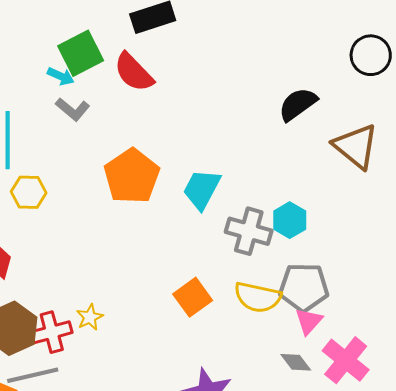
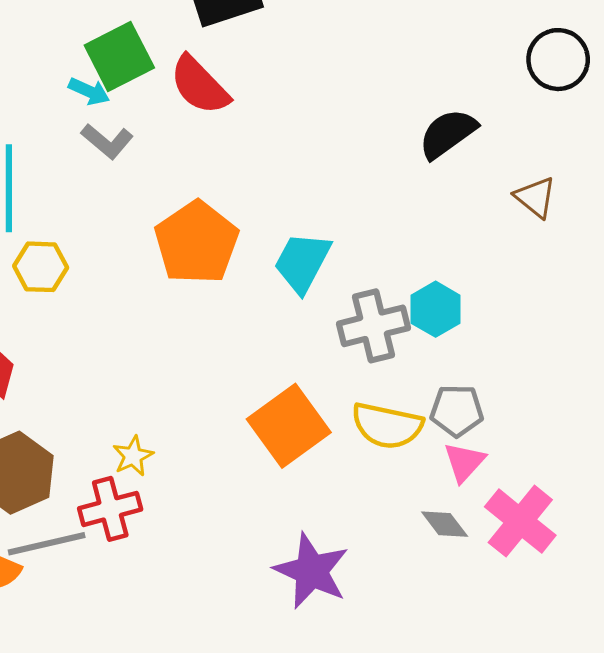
brown triangle: (356, 146) -> (535, 197), size x0.6
gray cross: (249, 231) -> (373, 326), turned -30
gray pentagon: (304, 287) -> (457, 411), size x0.7
orange square: (193, 297) -> (289, 426), size x1.4
red cross: (52, 332) -> (110, 509), moved

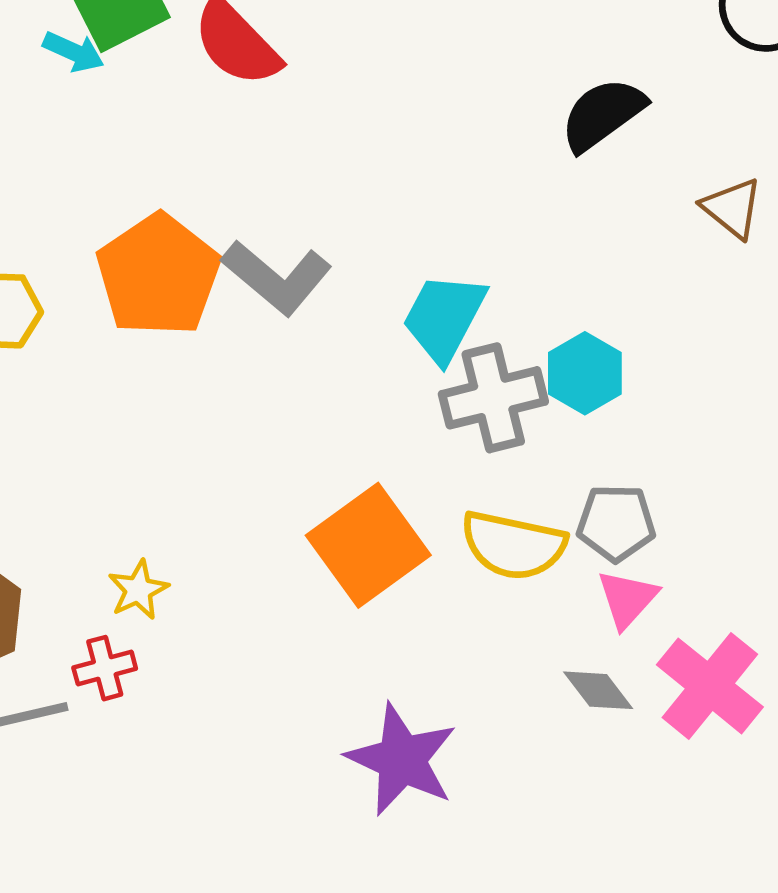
gray L-shape: (107, 141) -> (277, 277), moved, size x1.4
orange pentagon: (196, 243) -> (158, 275), moved
cyan trapezoid: (302, 262) -> (444, 317), moved
red cross: (110, 509) -> (105, 668), size x0.7

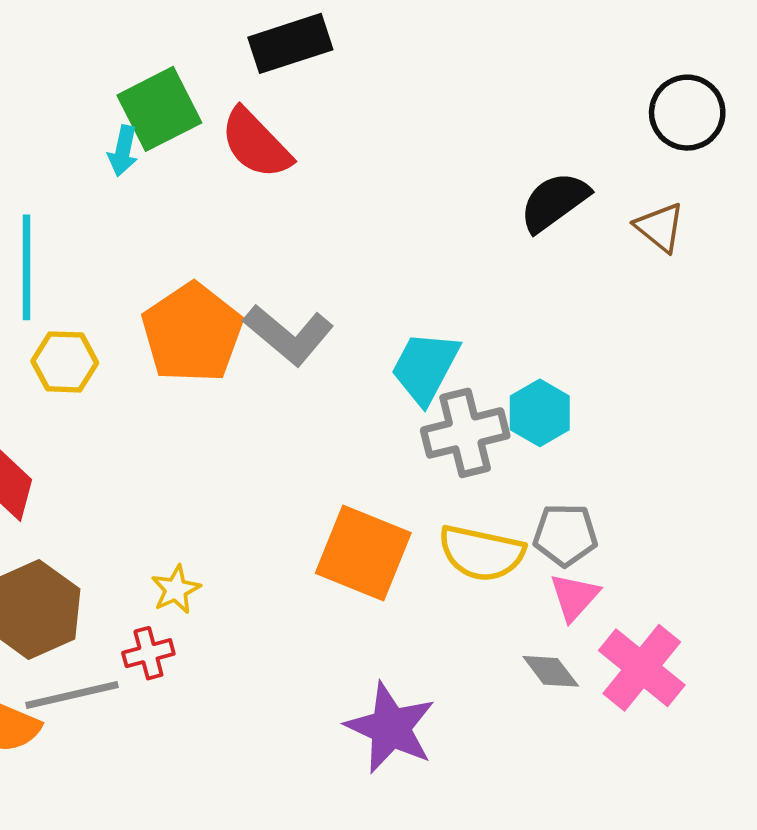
cyan arrow: (73, 52) -> (123, 151), turned 78
brown triangle: (732, 208) -> (660, 227), moved
orange square: (368, 545) -> (363, 553), turned -32

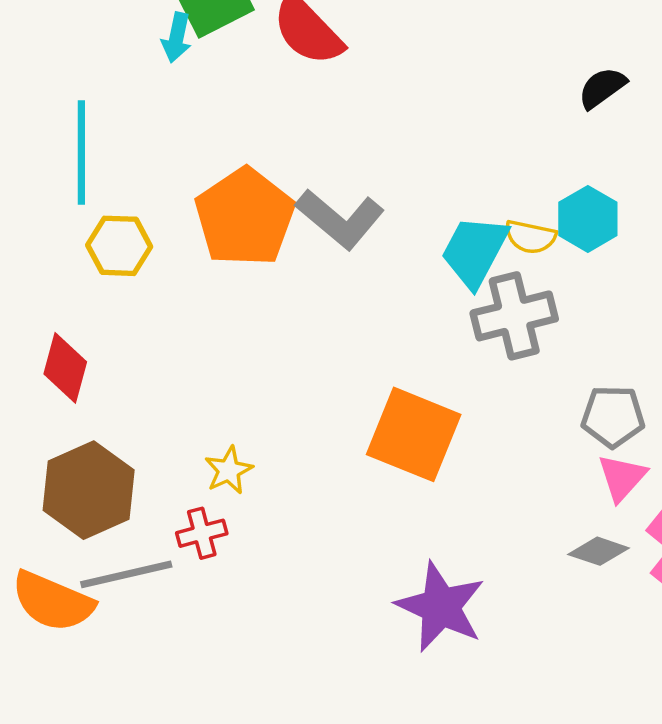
black semicircle: (554, 202) -> (602, 88), size x0.7
cyan hexagon: (540, 413) -> (588, 219), moved
yellow semicircle: (482, 553) -> (530, 237), moved, size x0.6
gray diamond: (551, 671) -> (599, 551), turned -34

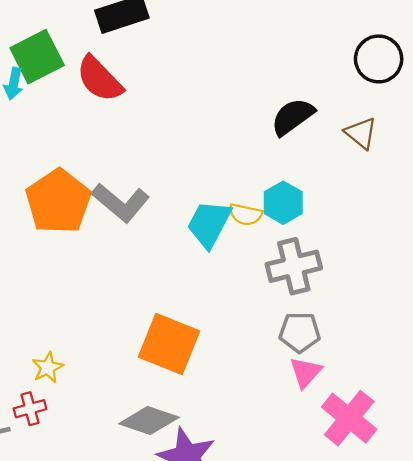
black semicircle: (602, 88) -> (293, 117), size x1.4
gray cross: (514, 316) -> (294, 266), moved
gray diamond: (599, 551) -> (149, 420), moved, size x1.5

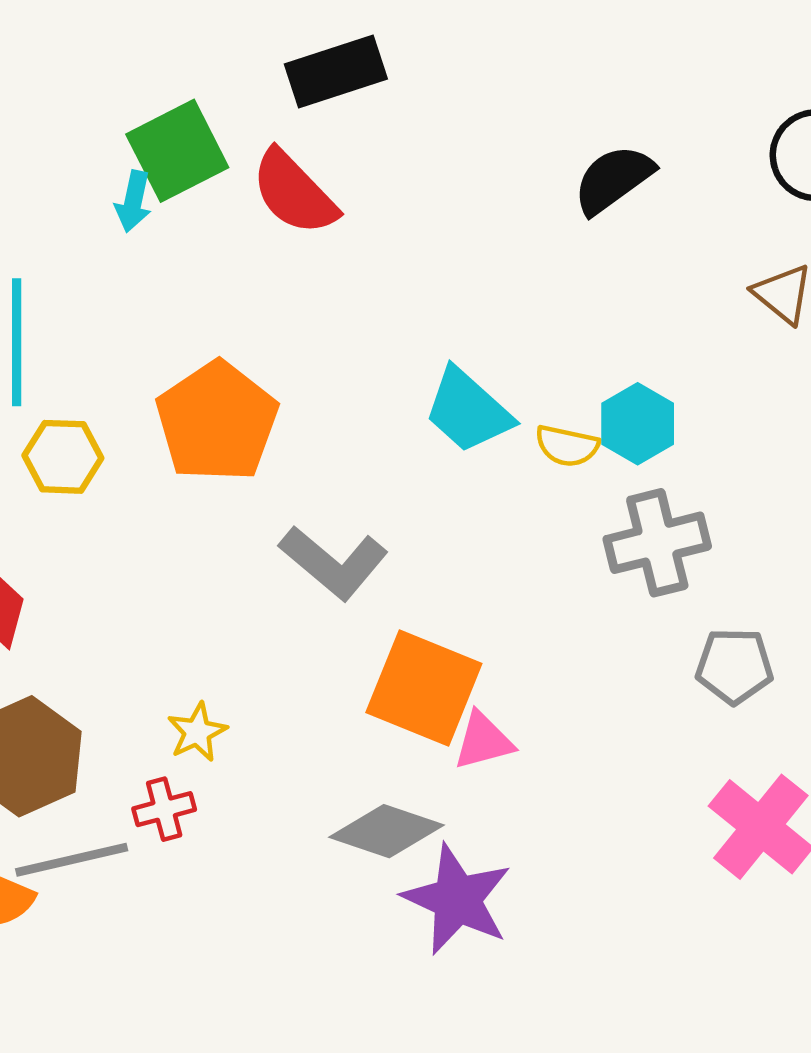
black semicircle: (293, 117) -> (613, 179), moved
gray L-shape: (121, 203) -> (334, 562), moved
cyan trapezoid: (209, 224) -> (468, 411), moved, turned -76
gray pentagon: (300, 332) -> (734, 666), moved
pink triangle: (306, 372) -> (483, 741), moved, turned 33

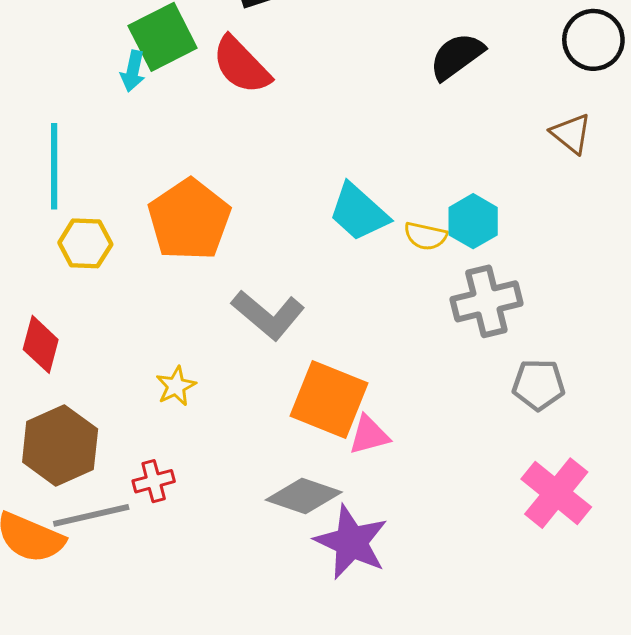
yellow star: (197, 732) -> (176, 386), moved

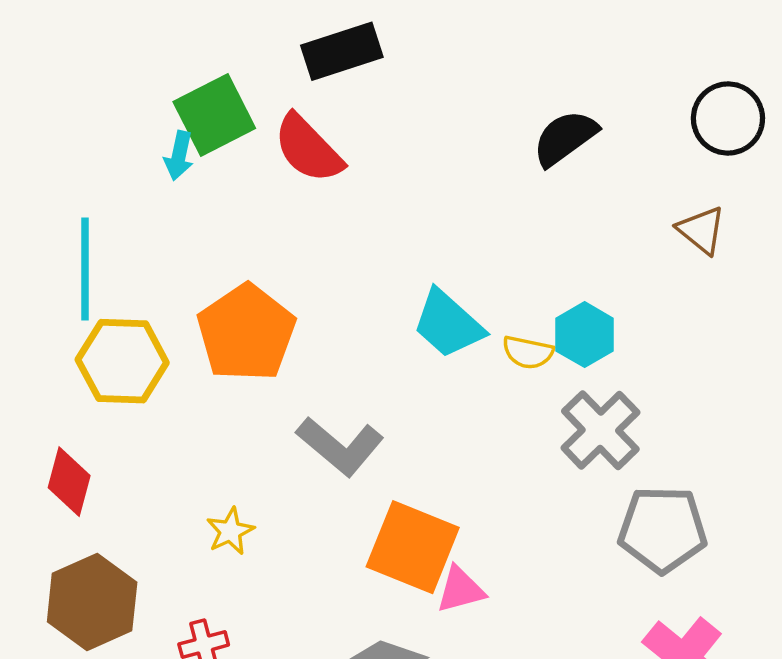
yellow hexagon: (85, 243) -> (122, 361), size x1.4
gray cross: (486, 301) -> (600, 430), turned -30
gray pentagon: (538, 385) -> (662, 529), size x1.4

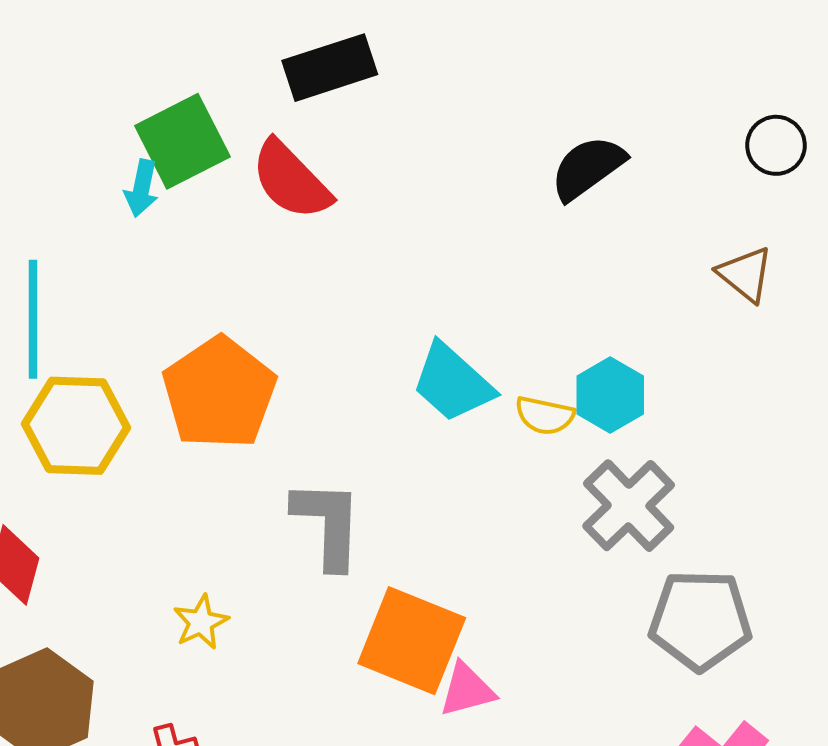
black circle: (728, 118) -> (776, 145), size x0.7
gray L-shape: (340, 446) -> (328, 524), turned -128

